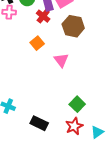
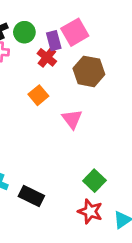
black rectangle: (39, 123) -> (31, 196), moved
red star: (74, 126) -> (90, 211), turned -30

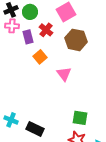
purple rectangle: (54, 41) -> (28, 37), moved
green square: (94, 181) -> (80, 118), turned -35

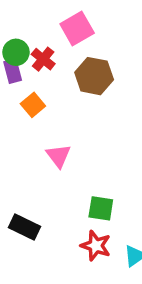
green circle: (30, 12) -> (16, 52), moved
pink triangle: (64, 74) -> (58, 156), moved

